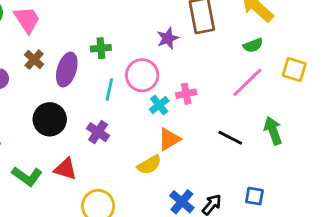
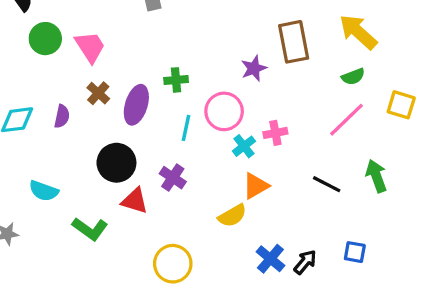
red triangle: (65, 169) -> (135, 201), moved

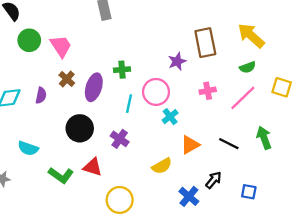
pink cross: (275, 133) -> (208, 91), moved
orange triangle: (256, 186) -> (190, 145), moved
red triangle: (135, 201) -> (93, 167), moved
black arrow: (305, 262) -> (214, 180), moved

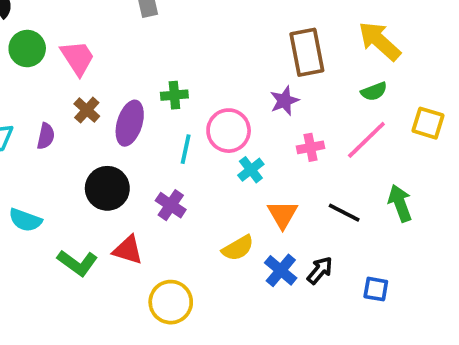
purple star: (177, 61) -> (284, 101), moved
pink cross: (208, 91) -> (311, 147), moved
orange triangle: (190, 145) -> (283, 214), turned -30
blue cross: (189, 196) -> (281, 270), moved

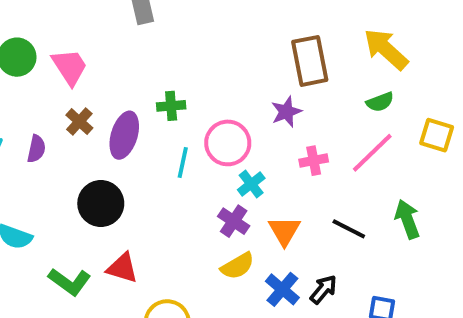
purple cross: (171, 205) -> (234, 221), moved

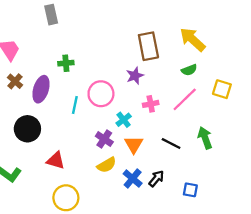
green cross: (171, 106) -> (66, 63), moved
cyan cross: (251, 184) -> (124, 120), moved
red triangle: (122, 268) -> (56, 160), moved

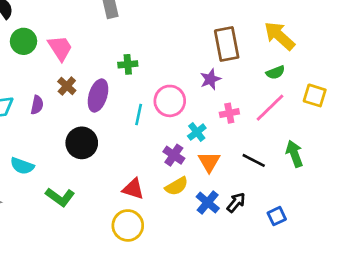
red triangle: (56, 160) -> (133, 189), moved
blue square: (190, 190) -> (277, 216), turned -35

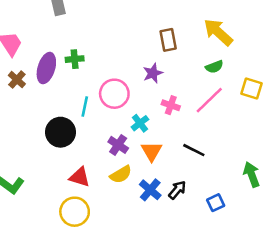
brown rectangle: (227, 44) -> (168, 40), size x0.7
purple ellipse: (98, 95) -> (46, 68), moved
pink cross: (229, 113) -> (171, 105), turned 30
black circle: (82, 143) -> (60, 132), moved
green arrow: (294, 154) -> (252, 174), moved

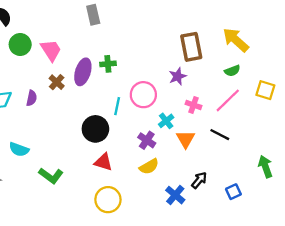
brown rectangle: (168, 40) -> (191, 47), size x1.4
black line: (194, 150) -> (220, 135), moved
orange triangle: (152, 151) -> (186, 139), moved
red triangle: (80, 177) -> (103, 162), moved
blue cross: (150, 190) -> (175, 195), moved

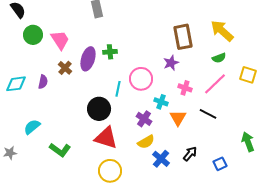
cyan cross: (166, 121) -> (161, 102), turned -32
cyan semicircle: (19, 149) -> (32, 127), turned 120
red triangle: (103, 162) -> (106, 138), size x1.4
blue cross: (175, 195) -> (161, 159), moved

